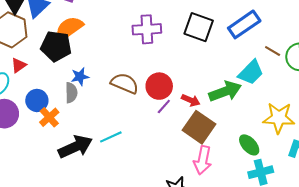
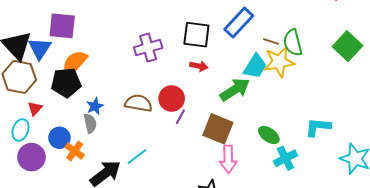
red arrow: (191, 100) -> (199, 66), moved
yellow star: (279, 118) -> (279, 62), moved

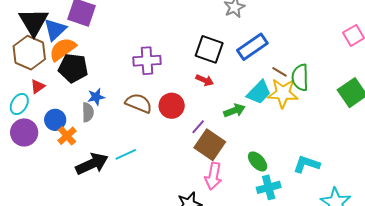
purple cross: (148, 48) -> (147, 61), moved
orange semicircle: (75, 63) -> (63, 49), moved
green arrow: (235, 90) -> (234, 111), size x0.7
purple line: (180, 117) -> (198, 127), moved

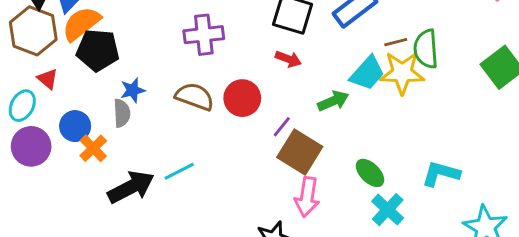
brown line: (280, 72) -> (396, 42), turned -42
red triangle: (38, 86) -> (48, 79), turned -42
cyan cross: (269, 187) -> (388, 210), turned -30

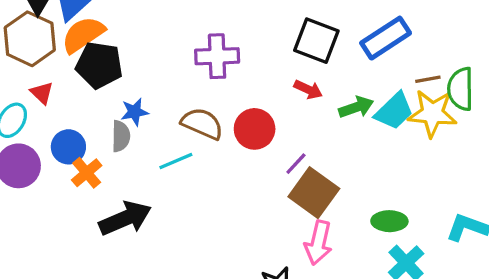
green arrow: (333, 101) -> (356, 107), moved
cyan line: (179, 171) -> (176, 161), moved
green ellipse: (370, 173) -> (389, 221), turned -48

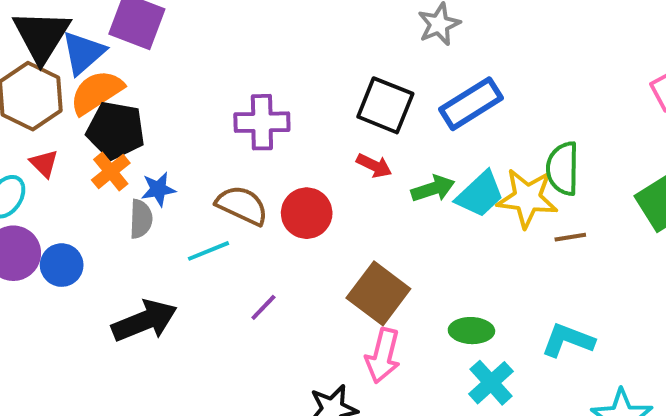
brown line: (428, 79) -> (570, 237), moved
blue circle: (68, 147) -> (62, 265), moved
purple line: (296, 164) -> (263, 307), moved
orange cross: (87, 173) -> (111, 172), moved

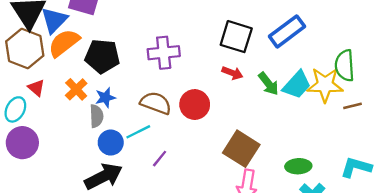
black pentagon: (116, 130) -> (102, 56), moved
green arrow: (433, 189) -> (269, 84), turned 75
blue circle: (62, 265) -> (111, 143), moved
purple line: (263, 307) -> (160, 159), moved

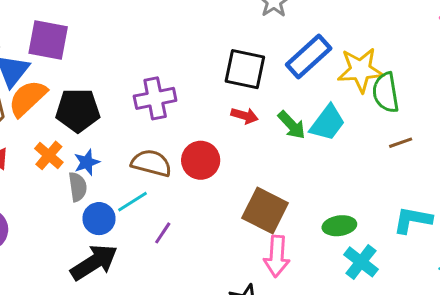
yellow star: (325, 85) -> (360, 70), moved

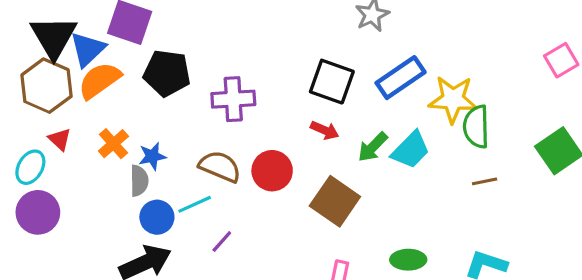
black pentagon: (78, 110) -> (167, 73), moved
green arrow: (292, 125) -> (373, 147), turned 80
brown square: (265, 210) -> (335, 201), moved

